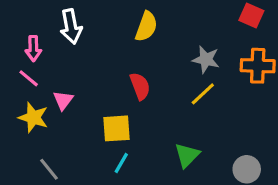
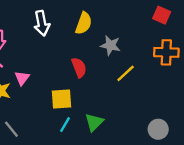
white arrow: (71, 27) -> (42, 23), moved
gray star: (206, 59) -> (110, 45), moved
green triangle: (187, 155) -> (94, 122), moved

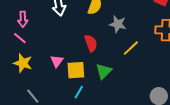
pink triangle: (22, 78) -> (57, 61), moved
green triangle: (94, 122) -> (104, 71), moved

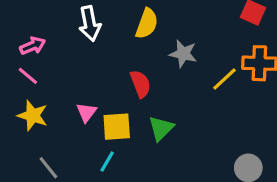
pink arrow: (23, 19) -> (33, 46), turned -112
yellow line: (131, 48) -> (224, 79), moved
cyan line: (79, 92) -> (107, 162), moved

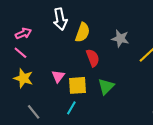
yellow semicircle: (147, 24) -> (83, 32), moved

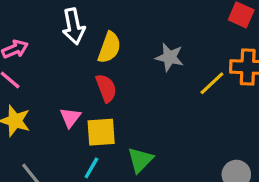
red semicircle: (93, 58) -> (106, 88), moved
green triangle: (106, 86) -> (140, 160), moved

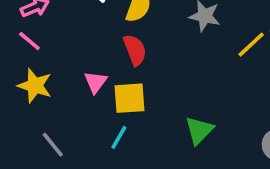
green triangle: (140, 160) -> (199, 130), moved

